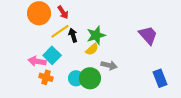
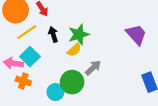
yellow line: (60, 31) -> (27, 32), moved
gray arrow: (109, 65) -> (93, 68), turned -56
cyan circle: (76, 78) -> (55, 92), moved

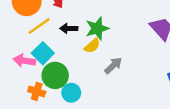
black arrow: (53, 34) -> (69, 28), turned -72
orange cross: (23, 81) -> (37, 91), moved
green circle: (72, 82) -> (55, 75), moved

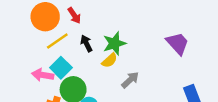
black arrow: (69, 28) -> (86, 43), turned 63

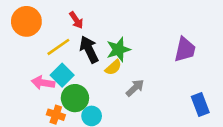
orange circle: (45, 17) -> (26, 21), moved
black arrow: (86, 43) -> (89, 50), size x1.5
purple trapezoid: (178, 43) -> (185, 50), turned 55

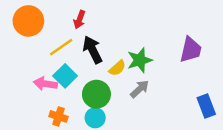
red arrow: (76, 20) -> (79, 20), turned 54
green star: (118, 50) -> (140, 60), moved
green circle: (75, 98) -> (96, 94), moved

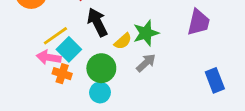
yellow line: (61, 47) -> (55, 36), moved
orange cross: (58, 116) -> (62, 74), moved

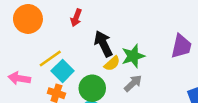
black arrow: (97, 22) -> (103, 44), moved
pink arrow: (49, 57) -> (19, 78), moved

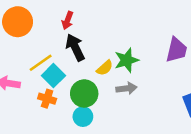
black arrow: (103, 44) -> (75, 47), moved
gray arrow: (133, 83) -> (126, 88), turned 36

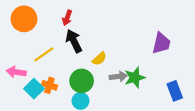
green star: (126, 60) -> (135, 78), moved
cyan square: (53, 76) -> (34, 89), moved

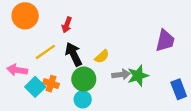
red arrow: (67, 18) -> (67, 25), moved
black arrow: (74, 41) -> (74, 54), moved

